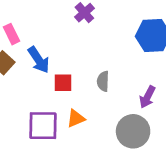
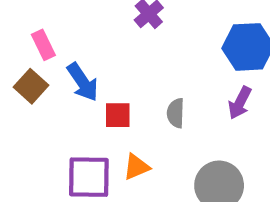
purple arrow: (147, 97) -> (240, 103), moved

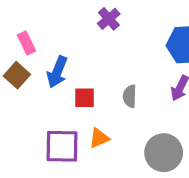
blue arrow: (83, 82) -> (57, 72), turned 56

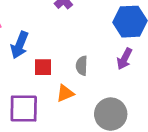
orange triangle: (99, 138) -> (65, 93), moved

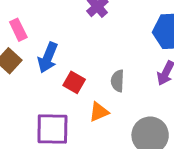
red square: (43, 67) -> (74, 82), turned 30

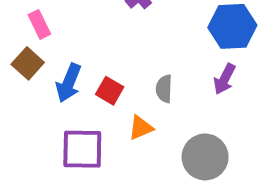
blue arrow: (48, 58) -> (69, 83), moved

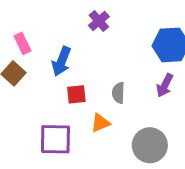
blue arrow: (69, 83) -> (61, 61), moved
red square: (110, 91) -> (76, 94), turned -36

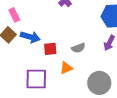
blue arrow: (61, 61) -> (30, 37), moved, turned -96
gray semicircle: (118, 93) -> (78, 48), turned -112

